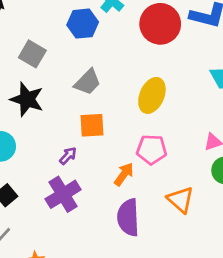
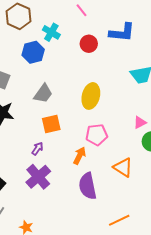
red circle: (160, 24) -> (89, 44), size x0.6

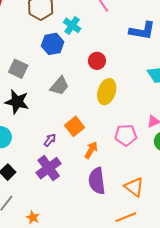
red circle: (89, 44) -> (97, 61), moved
orange square: (51, 124) -> (75, 126), moved, turned -30
pink pentagon: (97, 135) -> (126, 135), moved
orange triangle: (123, 167) -> (134, 187), moved

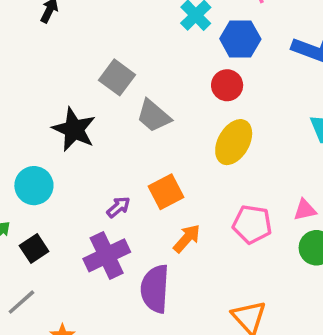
blue hexagon: (53, 44) -> (240, 39), moved
gray square: (18, 69) -> (117, 77), moved
gray trapezoid: (60, 86) -> (154, 116), turned 80
purple semicircle: (97, 181) -> (155, 289), moved

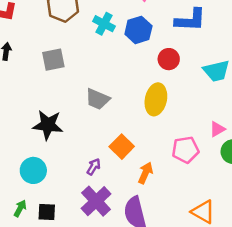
gray square: (117, 77) -> (53, 60), moved, turned -30
red circle: (227, 85) -> (169, 59), moved
black square: (34, 249) -> (47, 212), turned -36

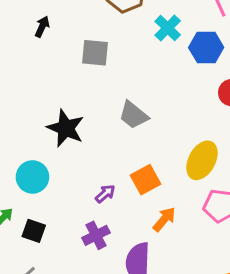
yellow ellipse: (156, 99) -> (202, 160), moved
purple cross: (96, 201) -> (96, 235), size x0.7

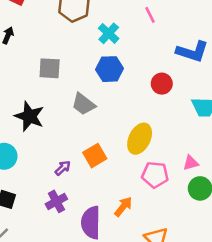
blue hexagon: (206, 47) -> (110, 69), moved
gray square: (95, 53) -> (50, 68), moved
orange arrow: (164, 219) -> (123, 207), moved

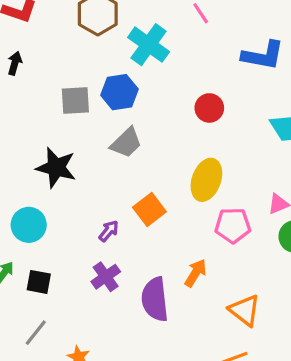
cyan cross: (109, 33) -> (149, 45), size x1.4
blue hexagon: (110, 69) -> (119, 92), moved
red circle: (162, 84) -> (209, 108), moved
gray trapezoid: (83, 104) -> (126, 143), turned -75

